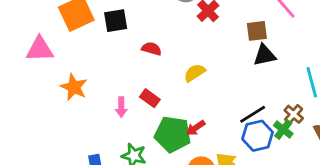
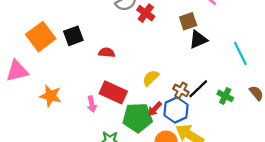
yellow semicircle: (195, 73) -> (151, 78), moved
red rectangle: (150, 98) -> (113, 92), size x1.6
brown cross: (294, 114) -> (181, 90), moved
blue hexagon: (258, 136) -> (176, 110), moved

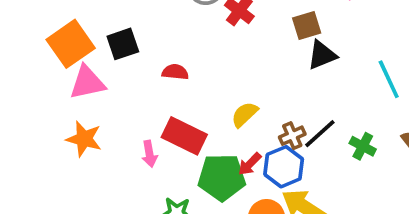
pink triangle: (17, 71) -> (87, 82), moved
brown cross: (181, 90) -> (292, 136), turned 35

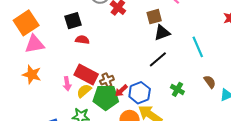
black square: (123, 44) -> (73, 21), moved
yellow semicircle: (245, 114) -> (84, 91), moved
black line: (320, 134) -> (158, 59), moved
brown cross: (292, 136) -> (107, 80), moved
green cross: (363, 146) -> (177, 89), moved

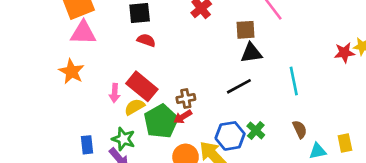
brown cross: (107, 80) -> (186, 98), moved
blue hexagon: (140, 93) -> (230, 136), moved
green pentagon: (106, 97) -> (161, 121), turned 30

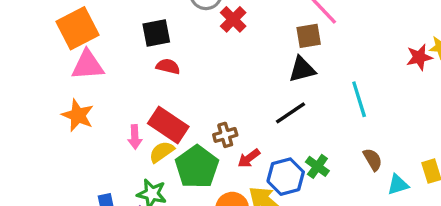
brown square: (246, 30) -> (309, 36), moved
red arrow: (183, 117) -> (249, 158), moved

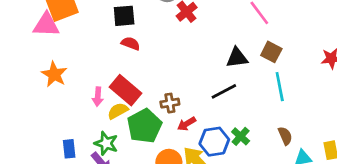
brown square: (309, 36) -> (271, 52), moved, turned 30
pink triangle: (88, 65) -> (46, 25), moved

